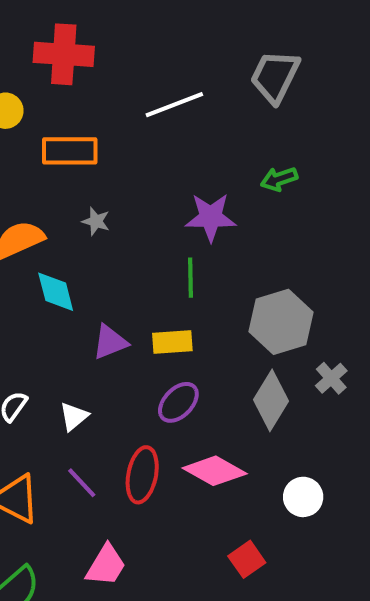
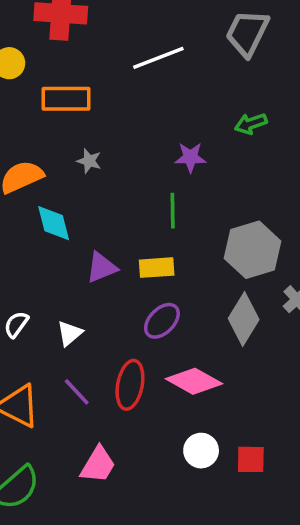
purple star: (211, 217) -> (190, 157), size x0.7
white circle: (303, 497) -> (201, 451), moved
red square: (247, 559) -> (251, 459), moved, turned 36

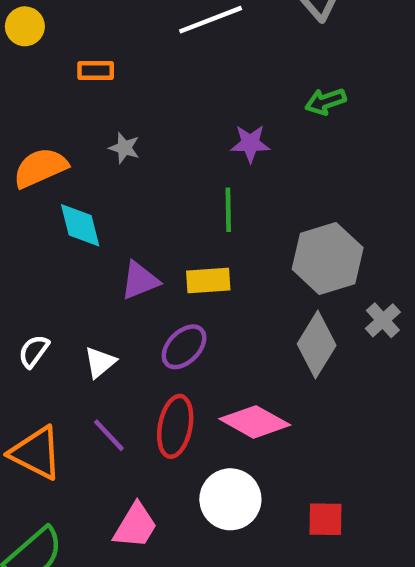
orange rectangle: (66, 99) -> (96, 71), size x0.6
purple ellipse: (162, 321) -> (184, 347), moved
white circle: (201, 451) -> (230, 499), moved, size x1.4

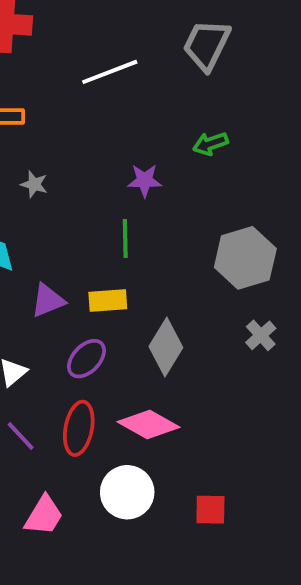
gray hexagon: (328, 258) -> (245, 258), moved
gray diamond: (317, 345) -> (166, 347), moved

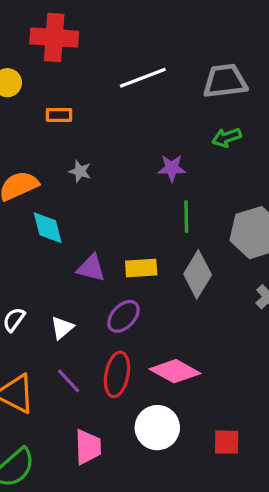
gray trapezoid: (207, 45) -> (225, 81), moved, turned 57
green line: (125, 239) -> (186, 216), moved
purple triangle: (48, 300) -> (91, 268), turned 36
gray diamond: (166, 347) -> (198, 274), moved
pink trapezoid: (44, 515) -> (88, 447), turned -33

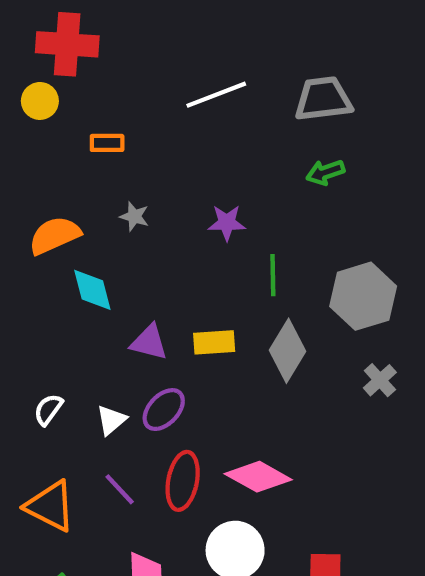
red cross: (54, 38) -> (67, 44), moved
purple star: (172, 168) -> (227, 223), moved
purple ellipse: (123, 316) -> (164, 410), moved

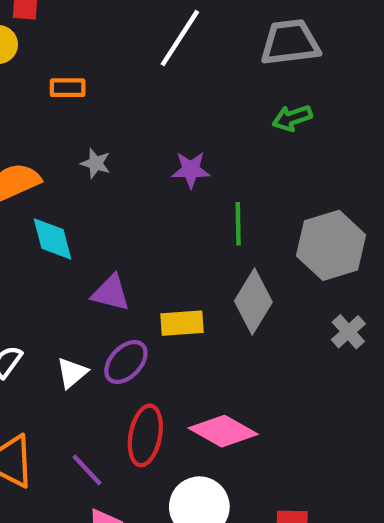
white line: (216, 95) -> (180, 38), turned -36
yellow rectangle: (214, 342) -> (182, 323), moved
purple line: (120, 489) -> (87, 470), moved

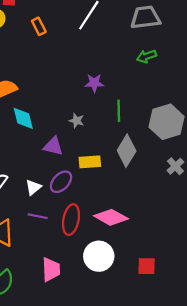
orange rectangle: (68, 88) -> (39, 26), moved, turned 63
gray star: (96, 163) -> (77, 121), moved
purple line: (87, 470) -> (38, 216), moved, turned -36

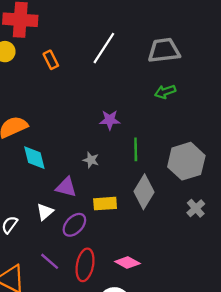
white triangle: (33, 187) -> (45, 212), moved
purple line: (38, 216) -> (50, 261), turned 30
pink diamond: (111, 217) -> (127, 262), size x0.7

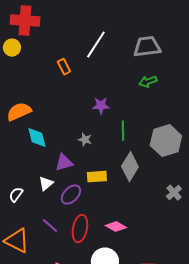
orange rectangle: (51, 60) -> (64, 67), moved
purple triangle: (66, 187) -> (64, 163), turned -30
gray cross: (196, 208) -> (174, 193), moved

